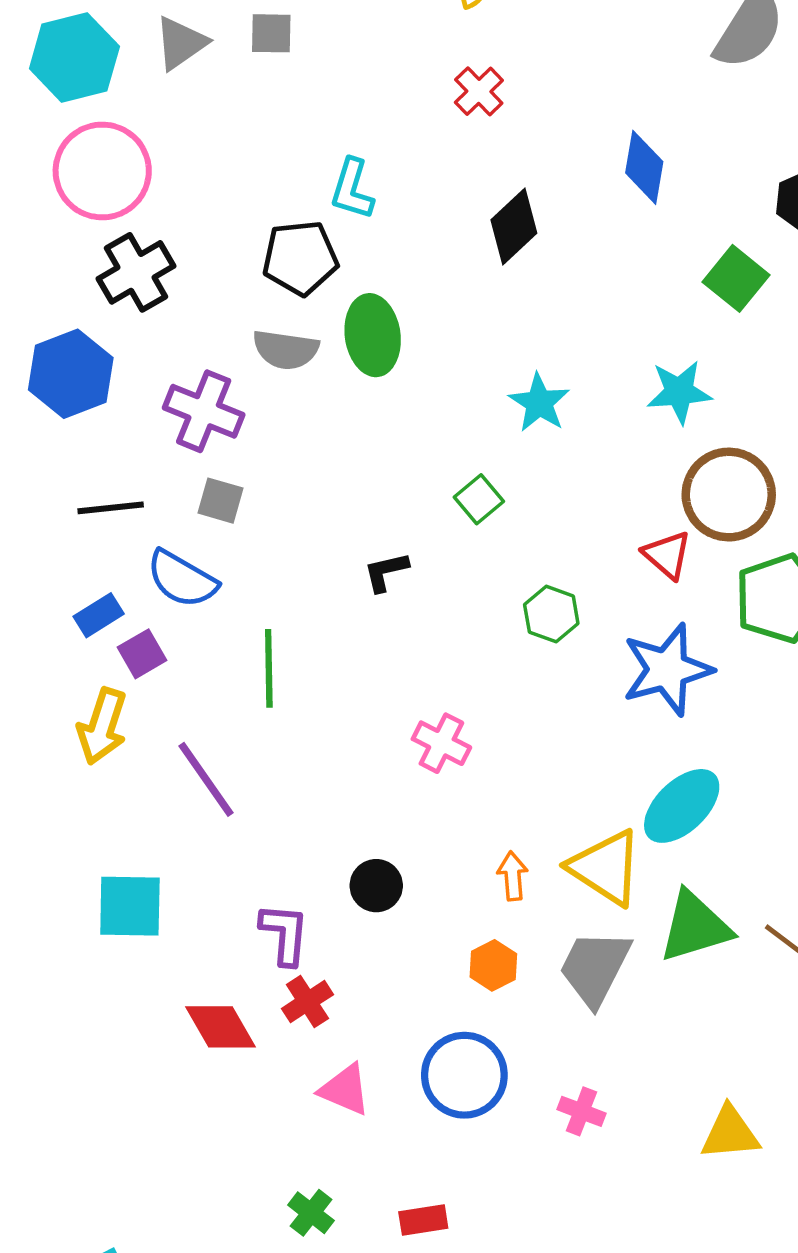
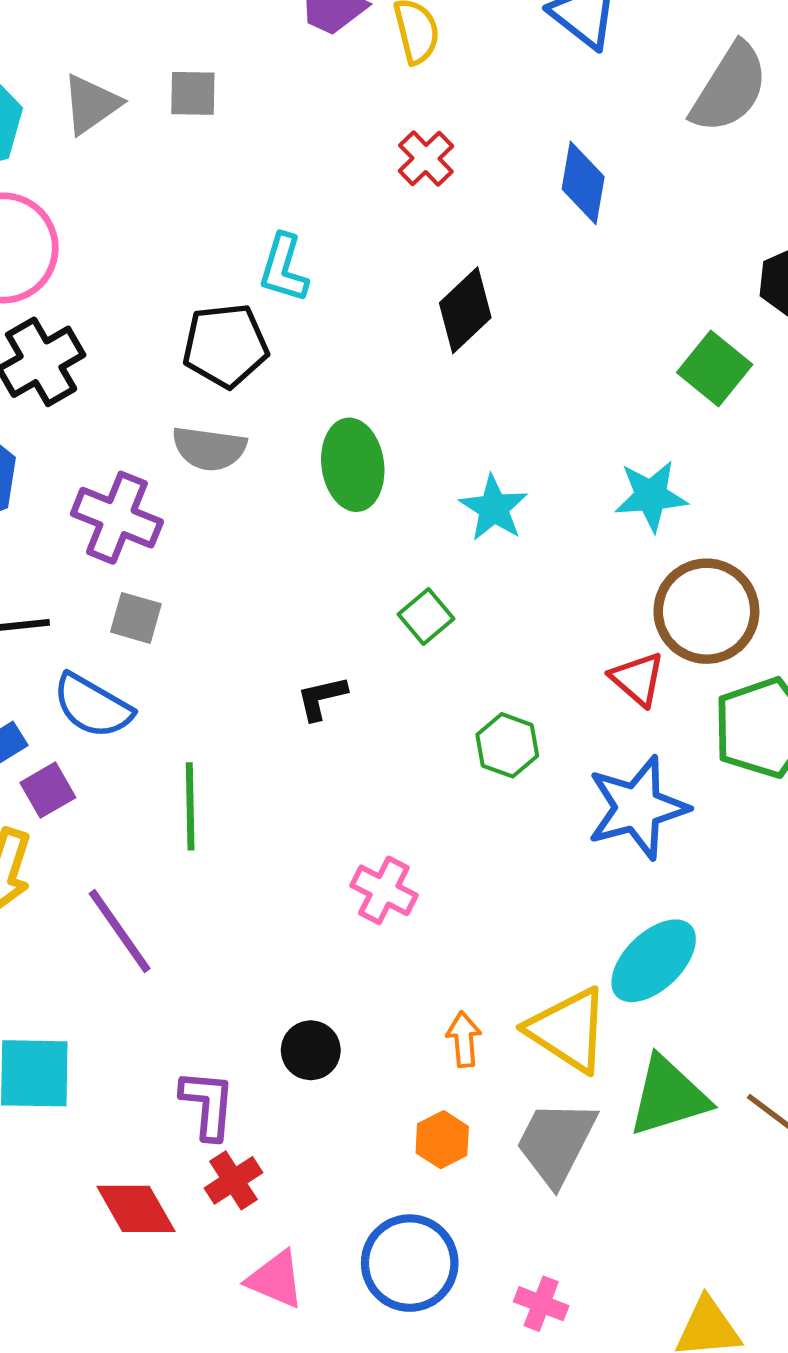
blue diamond: (644, 167) -> (583, 183), moved
green ellipse: (373, 335) -> (353, 465), moved

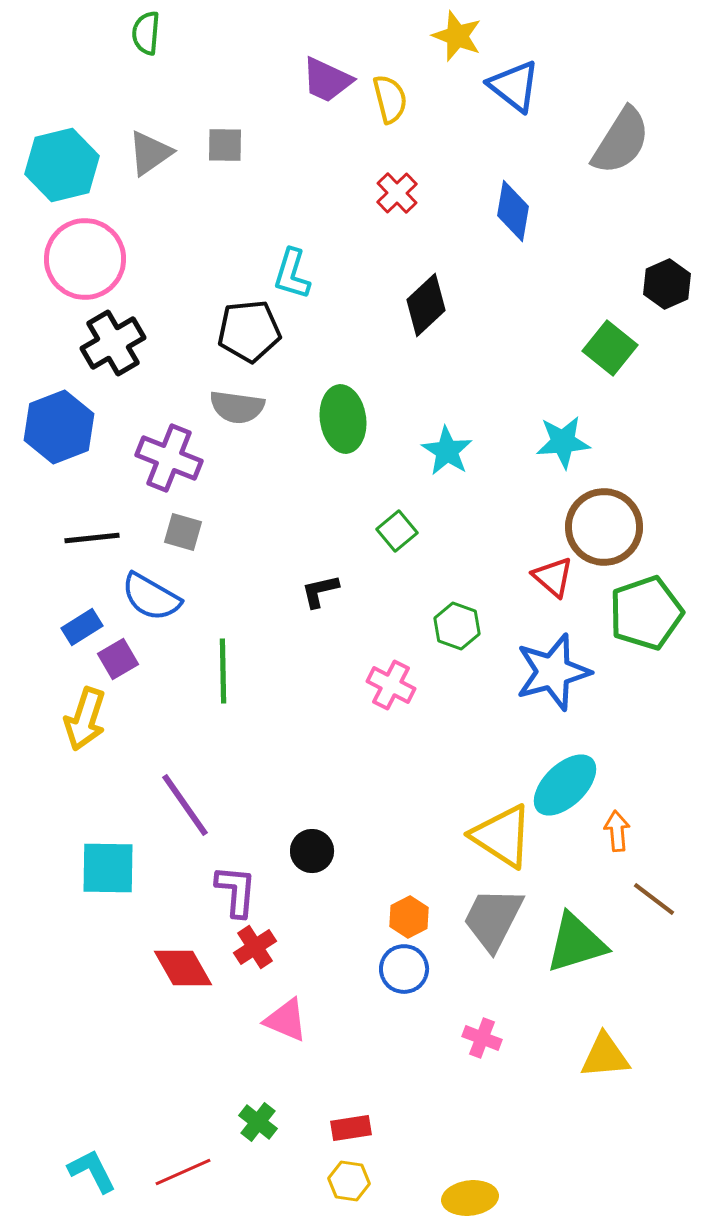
pink cross: (384, 890) -> (391, 685), moved
purple line: (120, 931) -> (185, 805), moved
orange arrow: (464, 1039) -> (617, 831), moved
green triangle: (669, 1096) -> (576, 943), moved
blue circle: (410, 1263) -> (404, 969), moved, size x0.7

